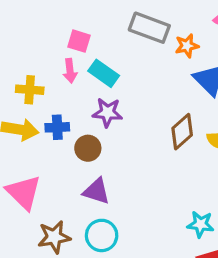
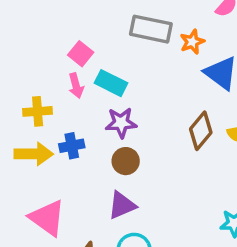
pink square: (79, 41) -> (81, 54), turned 30
brown circle: (88, 148) -> (126, 161), moved
purple triangle: (96, 191) -> (122, 205), turned -32

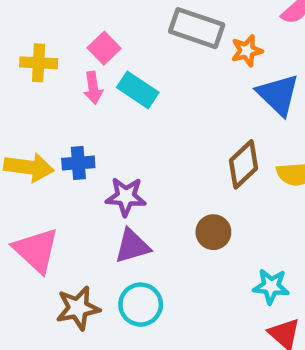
yellow cross: (38, 111) -> (39, 63), moved
purple star: (121, 123) -> (126, 197), moved
brown circle: (126, 161) -> (213, 232), moved

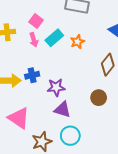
orange star: (247, 51) -> (77, 42), moved
cyan rectangle: (138, 90) -> (54, 38), turned -66
purple triangle: (132, 246) -> (62, 110), turned 42

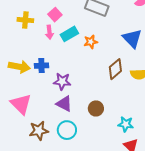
brown circle: (99, 98) -> (96, 108), moved

